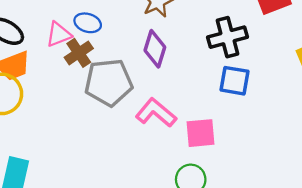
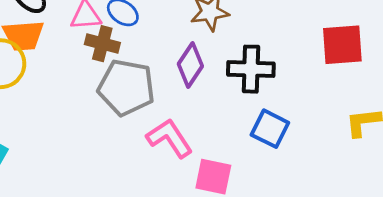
black cross: (227, 37) -> (251, 69), moved
brown cross: (79, 53) -> (102, 44), turned 32

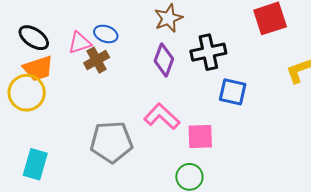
brown cross: (102, 44) -> (97, 60), turned -30
gray pentagon: (126, 87) -> (111, 142), moved

